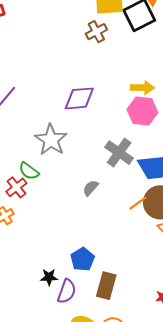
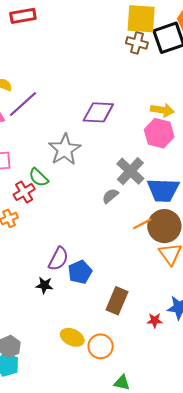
brown cross: (96, 32) -> (137, 43), moved, turned 35
gray semicircle: (91, 188) -> (110, 196), moved
brown rectangle: (106, 286) -> (117, 301), moved
purple semicircle: (67, 291) -> (58, 259), moved

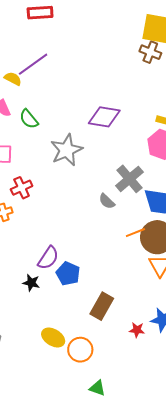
purple line: (23, 104) -> (33, 64), moved
green semicircle: (39, 177) -> (29, 119), moved
gray semicircle: (110, 196) -> (107, 201), turned -102
blue pentagon: (80, 272) -> (68, 273), turned -30

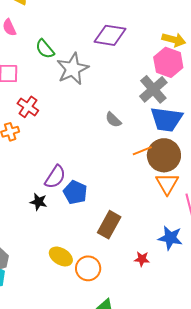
green semicircle: (29, 119) -> (45, 49), moved
gray cross: (130, 179) -> (153, 89), moved
red cross: (22, 188) -> (28, 107), turned -30
red star: (137, 330) -> (142, 259), moved

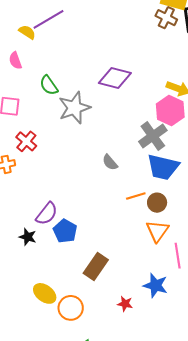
brown circle: (164, 155) -> (157, 203), size x0.6

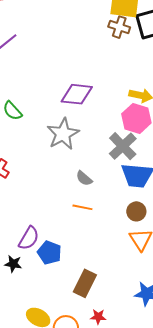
gray star: (74, 108) -> (63, 134), moved
orange line: (136, 196) -> (82, 207), moved, turned 36
red star: (125, 304) -> (98, 317), moved

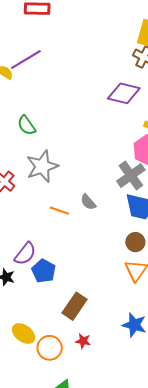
purple diamond: (77, 94) -> (124, 93), moved
gray star: (63, 134) -> (42, 166), moved
orange line: (82, 207) -> (59, 211), moved

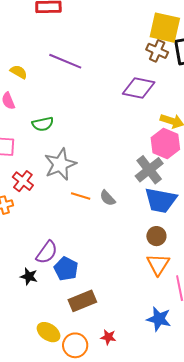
purple line: (26, 59) -> (65, 61), moved, turned 56
green semicircle: (26, 125) -> (43, 124), turned -65
orange line: (59, 211) -> (81, 196), moved
brown rectangle: (74, 306) -> (82, 301), moved, turned 36

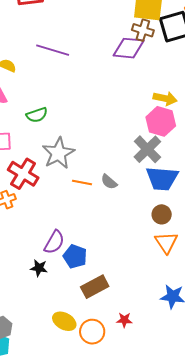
purple diamond: (139, 88) -> (129, 48), moved
red cross: (23, 181) -> (23, 174), size x1.4

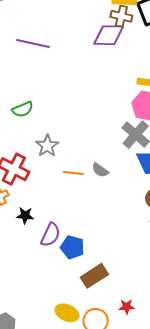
gray star: (58, 153) -> (47, 146), size x0.7
black star: (39, 268) -> (25, 215), moved

